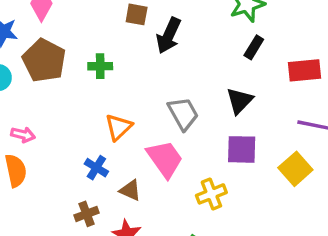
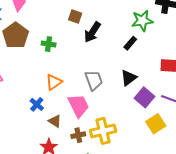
black rectangle: (254, 47) -> (130, 43), moved
purple square: (242, 149) -> (144, 97), moved, turned 30
yellow cross: (211, 194) -> (103, 131), size x1.4
brown cross: (87, 214) -> (78, 135), moved

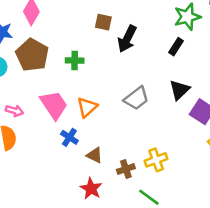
gray trapezoid: (94, 80) -> (136, 98), turned 80
pink trapezoid: (79, 106) -> (54, 105), moved
yellow cross: (103, 131) -> (156, 160), size x0.7

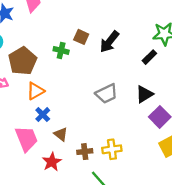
brown square: (103, 22) -> (81, 37), moved
brown pentagon: (32, 55) -> (22, 61), moved
pink trapezoid: (54, 105) -> (26, 139), moved
orange triangle: (87, 107) -> (35, 91), moved

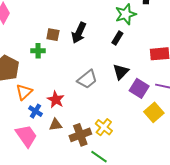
brown triangle: (61, 134) -> (56, 125), turned -32
yellow cross: (112, 149) -> (104, 127), turned -30
brown cross: (85, 152) -> (80, 135), size x1.5
red star: (52, 162) -> (56, 100), moved

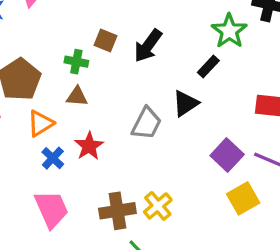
green star: (126, 14) -> (229, 31), turned -30
black triangle: (121, 72) -> (185, 103), moved
gray trapezoid: (87, 79) -> (147, 123), turned -35
brown triangle: (56, 125) -> (77, 97), moved
pink trapezoid: (26, 136) -> (51, 209), moved

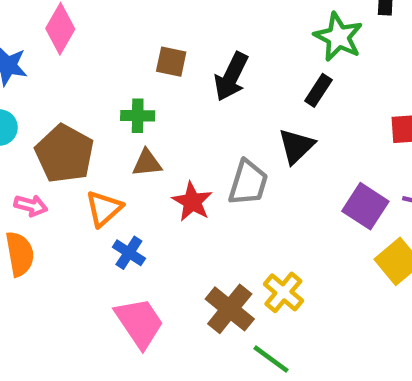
brown square: (106, 40) -> (171, 62), moved
red star: (89, 146) -> (192, 202), moved
brown cross: (117, 211) -> (230, 309), turned -32

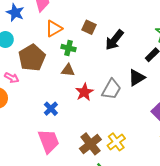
orange triangle: (104, 209) -> (54, 29), moved

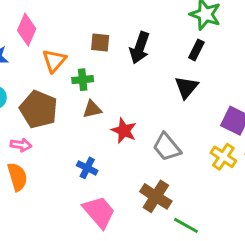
gray trapezoid: (111, 89) -> (167, 147), moved, turned 130
yellow cross: (116, 142) -> (223, 157), moved

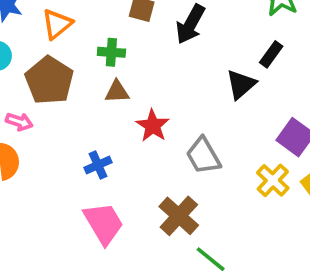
black rectangle: (196, 50) -> (271, 54), moved
orange triangle: (54, 61) -> (57, 24), moved
blue cross: (87, 168) -> (98, 165), turned 30

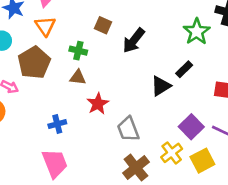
orange triangle: (57, 24) -> (45, 26), turned -35
brown cross: (179, 216) -> (136, 168), moved

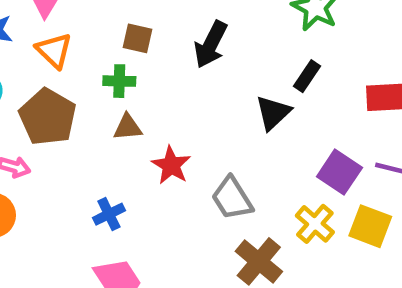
brown square: (103, 25) -> (138, 38), moved
yellow square: (202, 161) -> (370, 226), turned -30

